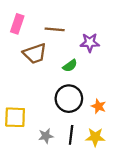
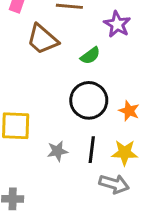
purple star: (90, 43) -> (117, 24), turned 30
brown trapezoid: (35, 54) -> (42, 39), turned 60

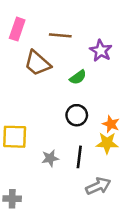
black circle: (89, 100) -> (77, 115), size x0.7
yellow star: (125, 153) -> (107, 143), moved
gray arrow: (114, 184) -> (98, 186), turned -40

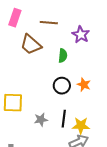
green semicircle: (78, 77) -> (63, 56), turned -48
orange star: (111, 124) -> (84, 85), moved
yellow star: (107, 143) -> (81, 126), moved

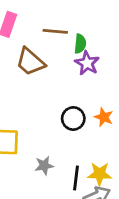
purple star: (81, 35) -> (87, 63), moved
green semicircle: (63, 56) -> (80, 44), moved
black line: (64, 119) -> (76, 178), moved

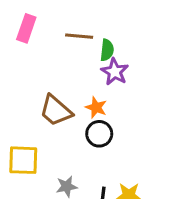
brown trapezoid: (30, 62) -> (56, 111), moved
orange star: (104, 117) -> (96, 107), moved

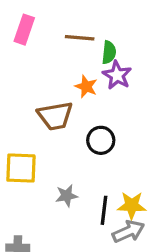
orange star: (96, 107) -> (86, 87), moved
brown trapezoid: (56, 111) -> (55, 116), turned -51

